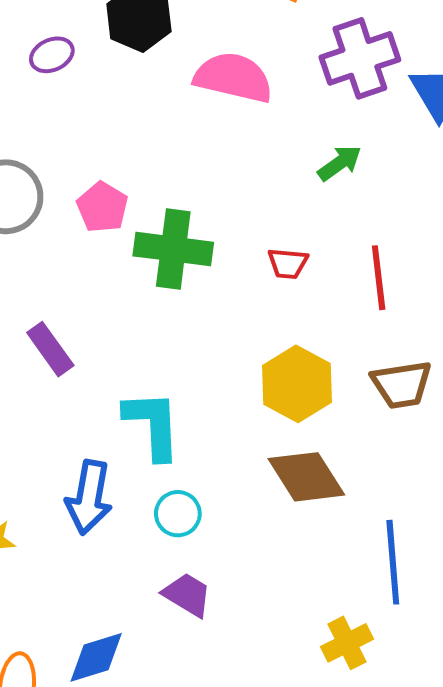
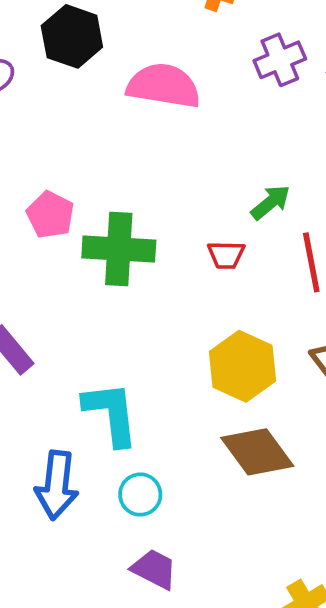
purple cross: (360, 58) -> (280, 60), size x0.7
green arrow: (340, 163) -> (271, 202), moved

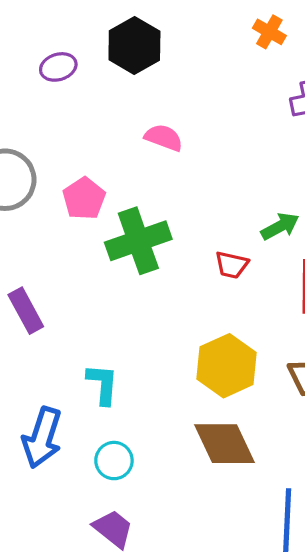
pink semicircle: (164, 86) -> (164, 138), moved, size x0.6
green cross: (119, 249) -> (138, 241), turned -34
cyan L-shape: (111, 413) -> (103, 384), size x0.7

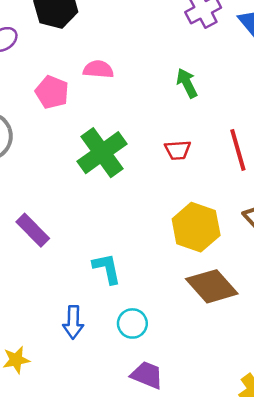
pink pentagon: (84, 199) -> (52, 92), moved
green arrow: (280, 226) -> (187, 83), moved, turned -72
blue arrow: (42, 438) -> (73, 322), size x0.7

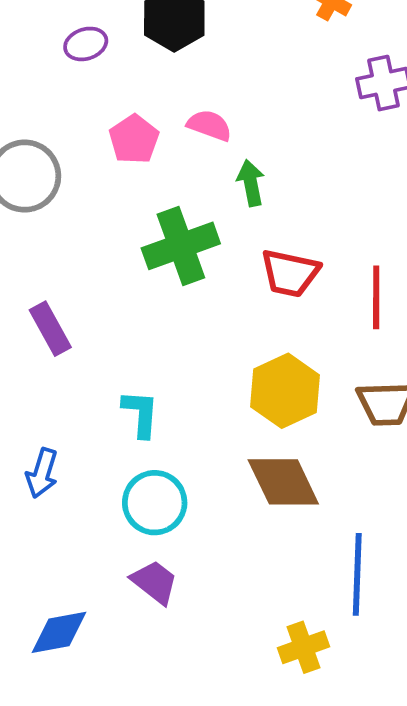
green arrow: (187, 83) -> (251, 183), moved
red trapezoid: (178, 150) -> (290, 273), size x1.5
blue arrow: (73, 322) -> (42, 473), moved
cyan circle: (132, 323) -> (155, 503), size x1.4

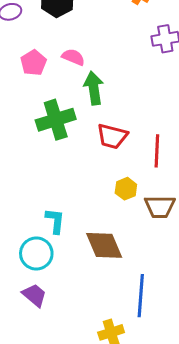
green arrow: (251, 183) -> (94, 88), size x1.4
yellow hexagon: (285, 391) -> (126, 189), moved, size x0.6
cyan L-shape: (141, 414) -> (55, 221), moved

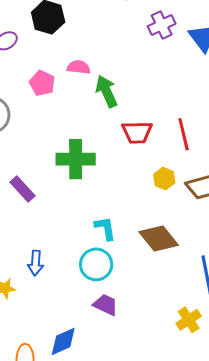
green cross: (56, 120) -> (76, 159), moved, turned 33

